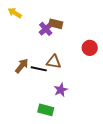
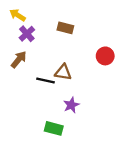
purple cross: (46, 29) -> (27, 34), moved
brown arrow: (22, 66) -> (19, 59), moved

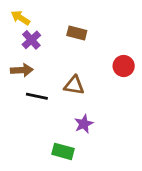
brown arrow: (19, 59) -> (22, 70), turned 48
black line: (46, 80) -> (37, 96), moved

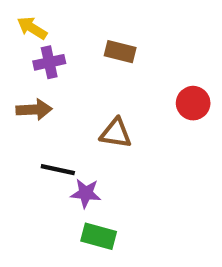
purple cross: (31, 40) -> (49, 62), turned 30
black line: (37, 96) -> (58, 170), moved
purple star: (84, 124) -> (86, 193), moved, turned 30

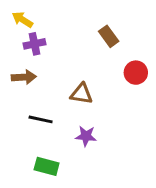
brown rectangle: (120, 52) -> (109, 36), moved, turned 40
purple star: (86, 193) -> (86, 136), moved
green rectangle: (99, 236) -> (47, 166), moved

